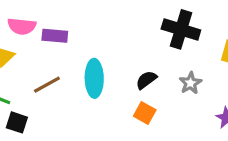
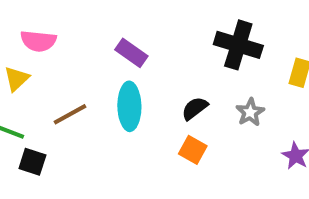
purple rectangle: (55, 36) -> (131, 53), moved, turned 30

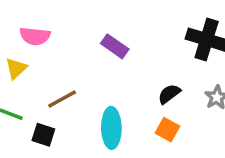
cyan ellipse: (129, 106) -> (111, 128), moved
black square: (32, 162) -> (43, 135), moved

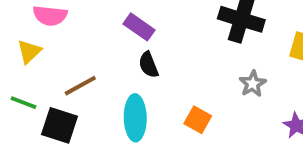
black semicircle: (169, 94) -> (148, 65), moved, turned -75
black square: (43, 135) -> (59, 125), size x1.4

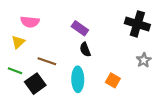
brown line: (80, 86) -> (47, 61), turned 48
black square: (59, 125) -> (35, 84), turned 36

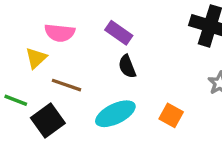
pink semicircle: (30, 22) -> (60, 33), moved
yellow triangle: (18, 42) -> (36, 58), moved
cyan ellipse: (78, 79) -> (115, 114), turned 65

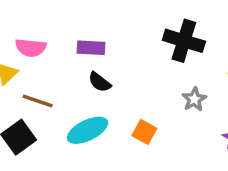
purple rectangle: (119, 33) -> (91, 48), turned -32
black semicircle: (127, 66) -> (100, 82), turned -30

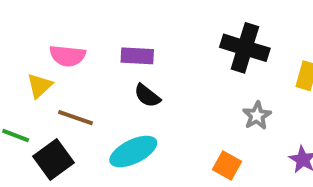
orange square: (144, 132) -> (227, 165), moved

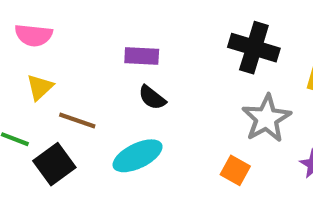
pink semicircle: (67, 56) -> (34, 35), moved
gray star: (257, 116) -> (266, 118), size x1.6

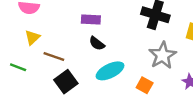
cyan ellipse: (138, 156) -> (110, 71), moved
black square: (54, 164) -> (66, 82), moved

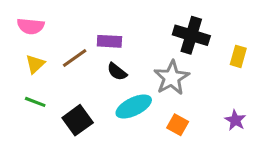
gray star: (163, 55) -> (172, 78), moved
brown line: (54, 57) -> (75, 58), moved, turned -54
green line: (18, 67) -> (35, 102), moved

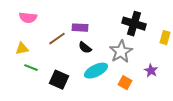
yellow triangle: (35, 64) -> (22, 49), moved, turned 32
black square: (78, 120) -> (59, 80), turned -30
purple star: (235, 120) -> (151, 71), moved

